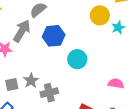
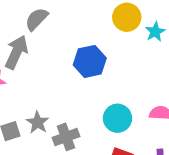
blue hexagon: (54, 36) -> (90, 61), moved
cyan circle: (77, 59) -> (117, 118), moved

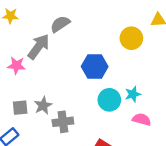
cyan star: (155, 32) -> (133, 94), moved
cyan circle: (117, 118) -> (109, 100), moved

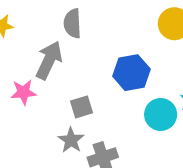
gray semicircle: (60, 24) -> (72, 23), turned -48
gray square: (20, 108) -> (82, 107), moved

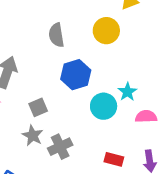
gray semicircle: (72, 23) -> (56, 35), moved

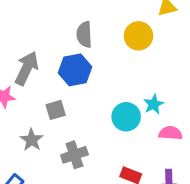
blue hexagon: (76, 75) -> (75, 70), moved
gray star: (33, 136) -> (32, 140), moved

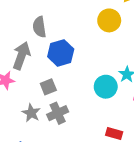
gray semicircle: (84, 34) -> (39, 27), moved
gray cross: (74, 155) -> (58, 113), moved

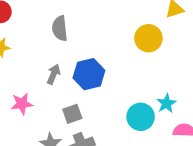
gray semicircle: (39, 27) -> (60, 28), moved
gray arrow: (22, 56) -> (54, 74), moved, size x0.6

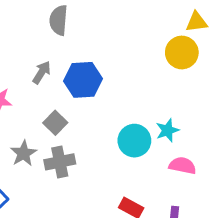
yellow circle: (148, 38) -> (182, 52), moved
gray square: (72, 114) -> (55, 123), turned -36

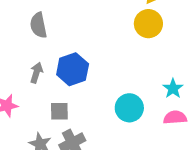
gray square: (55, 123) -> (59, 111), turned -30
cyan star: (167, 130) -> (173, 88), moved

